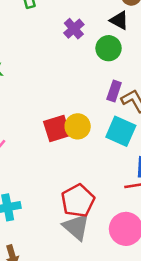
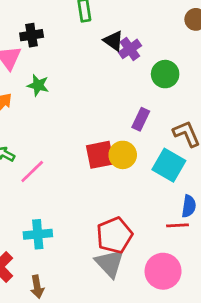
black triangle: (119, 20) -> (113, 41), moved
purple rectangle: (114, 91) -> (141, 119), moved

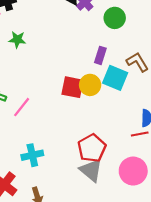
red square: (100, 155) -> (72, 87), turned 30
cyan square: (169, 165) -> (115, 78), moved

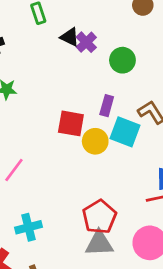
red square: (72, 87) -> (71, 123), moved
gray triangle: (91, 170) -> (99, 243), turned -40

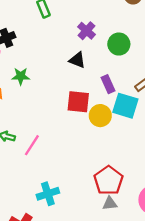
black triangle: (70, 37) -> (77, 60), moved
purple rectangle: (107, 106) -> (108, 84), turned -36
gray triangle: (99, 243) -> (110, 203), size x0.6

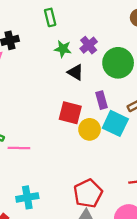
green circle: (119, 44) -> (118, 63), size x1.4
green star: (21, 76) -> (63, 49), moved
pink line: (32, 145) -> (19, 148), turned 50

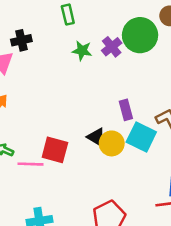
green circle: (118, 63) -> (140, 35), moved
black triangle: (75, 72) -> (96, 137), moved
red square: (70, 113) -> (55, 150), moved

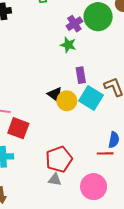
green star: (82, 51) -> (68, 45), moved
red square: (55, 150) -> (18, 128), moved

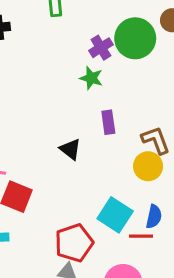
cyan square: (91, 98) -> (115, 215), moved
yellow circle: (67, 101) -> (148, 166), moved

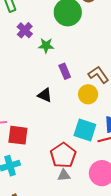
purple cross: (101, 48) -> (25, 30), moved
yellow circle: (148, 166) -> (88, 94), moved

